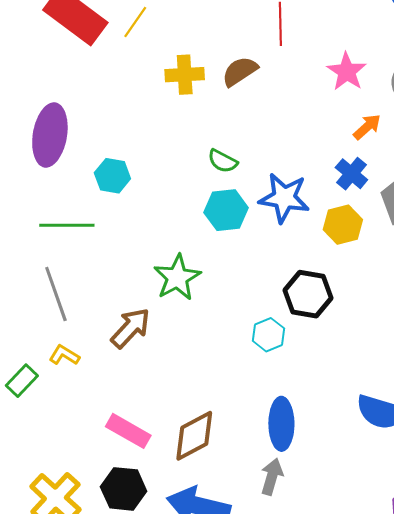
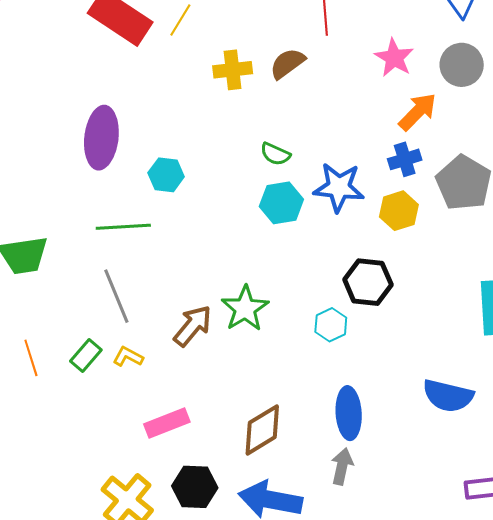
orange arrow: (367, 127) -> (418, 112), size x1.4
blue cross: (351, 174) -> (405, 159), turned 36
green star: (177, 278) -> (245, 309), moved
green rectangle: (22, 381) -> (86, 356), moved
pink rectangle: (128, 431) -> (167, 423), moved, turned -48

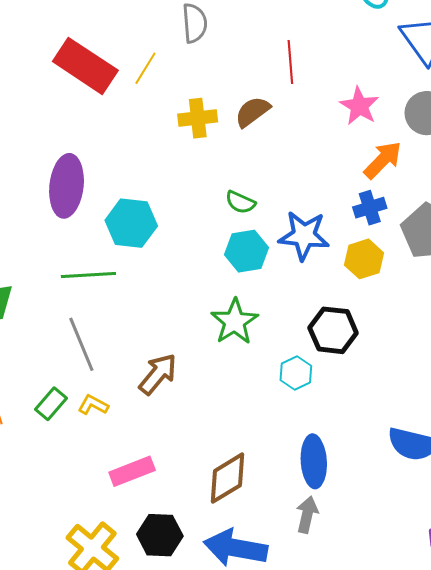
cyan hexagon: (166, 175) -> (131, 223), size x1.4
green star: (245, 309) -> (235, 322), moved

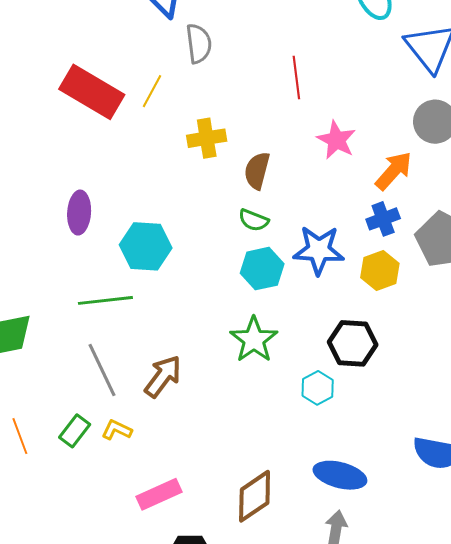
pink star: (359, 106) -> (336, 140), moved
brown semicircle: (252, 112) -> (257, 171), moved, turned -36
purple ellipse: (67, 186) -> (79, 213), size x0.7
brown arrow: (158, 374) -> (163, 376), moved
blue ellipse: (314, 461) -> (340, 475), turned -69

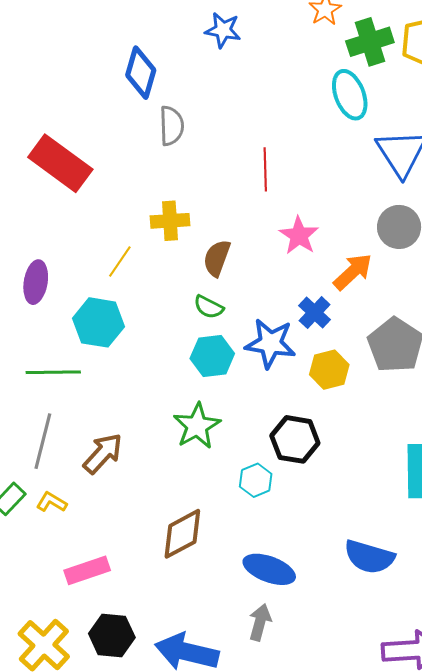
yellow line: (152, 91) -> (120, 262), moved
blue cross: (383, 219) -> (315, 313), moved, turned -32
gray line: (102, 370) -> (43, 441), turned 34
brown diamond: (255, 496) -> (182, 534), moved

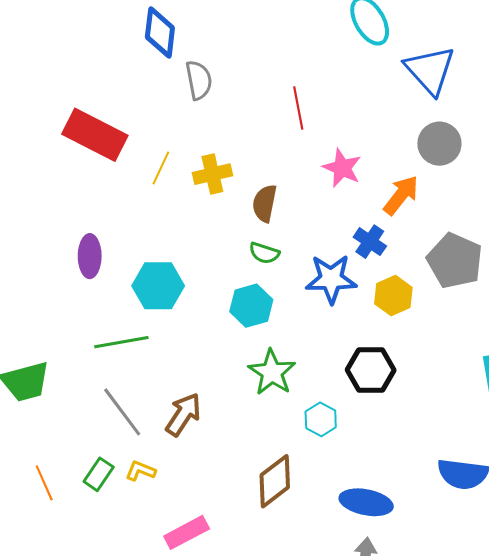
yellow line: (120, 262) -> (161, 168), moved
cyan hexagon: (212, 356) -> (251, 306), moved
gray line: (43, 441) -> (122, 412), turned -42
cyan hexagon: (256, 480) -> (321, 419), moved

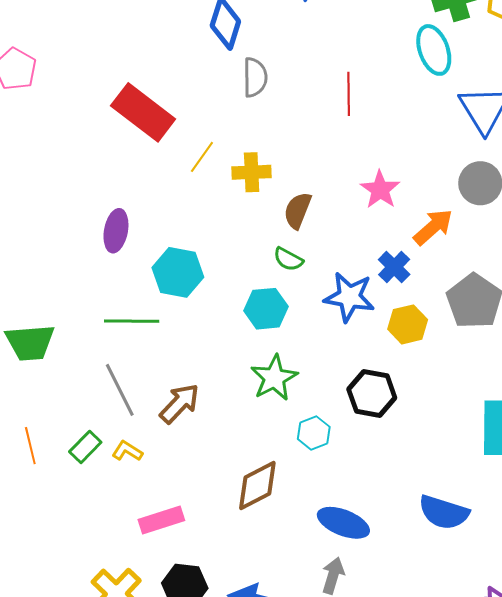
red line: (298, 108) -> (349, 94), moved

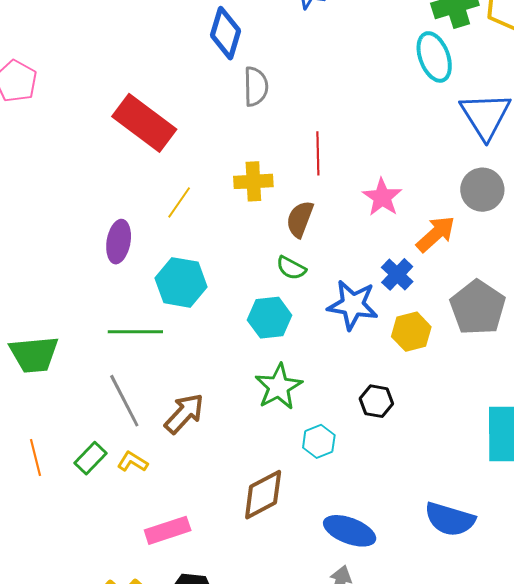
red line: (349, 94) -> (318, 153), moved
yellow line: (202, 157) -> (179, 202), moved
black hexagon: (372, 393) -> (376, 401), size x0.7

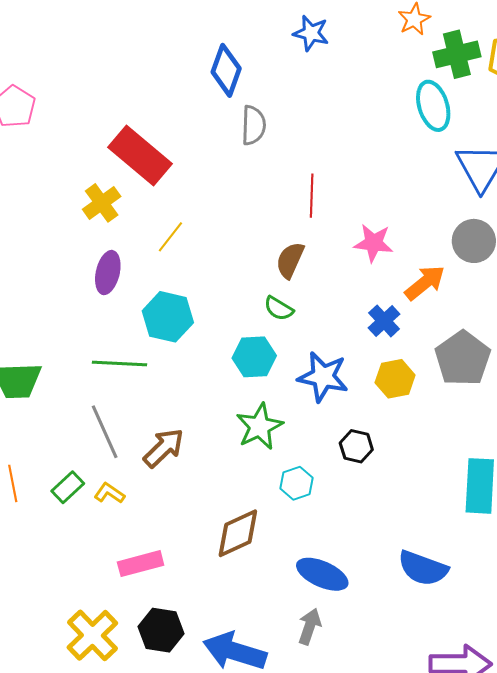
yellow cross: (253, 181) -> (102, 203), moved, turned -36
pink star: (382, 197) -> (373, 243), turned -30
blue star: (353, 305) -> (323, 377), moved

